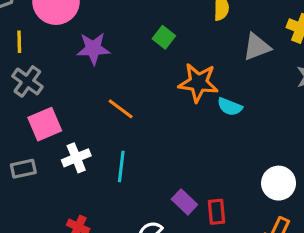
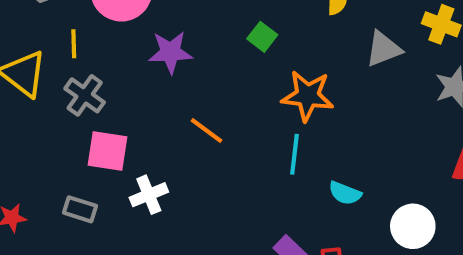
cyan semicircle: (230, 107) -> (345, 193), moved
pink square: (45, 124) -> (108, 151), turned 32
cyan line: (121, 166) -> (295, 154), moved
gray rectangle: (23, 169) -> (80, 209), turned 30

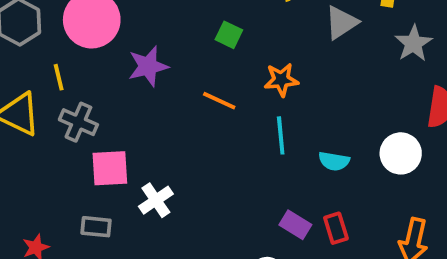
orange star: (308, 96) -> (281, 80), size x0.7
orange line: (206, 131) -> (219, 101), moved
white circle: (413, 226) -> (401, 153), moved

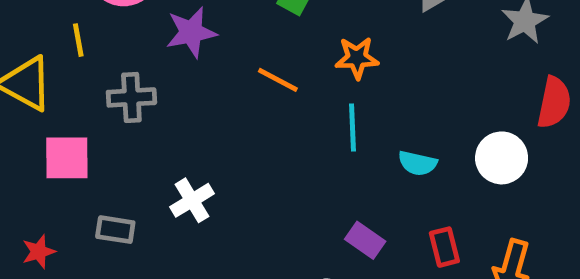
gray cross: (78, 122) -> (131, 97), moved, turned -30
pink square: (110, 168) -> (67, 158), moved
red rectangle: (336, 228) -> (444, 247), moved

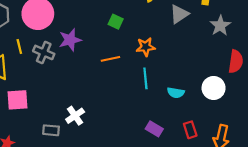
orange line: (278, 80) -> (110, 59), turned -36
gray cross: (131, 97) -> (44, 52), moved, turned 30
gray rectangle: (115, 230) -> (51, 130), moved

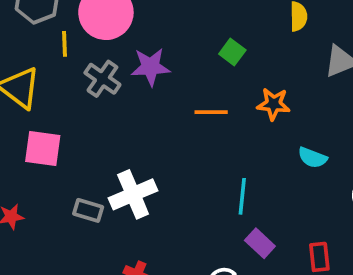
yellow line: (19, 46) -> (65, 44), moved
cyan line: (145, 78) -> (242, 196), moved
cyan semicircle: (176, 93) -> (313, 158), moved
white cross: (75, 116) -> (133, 194), size x1.4

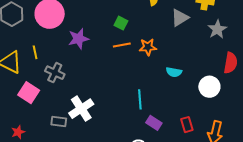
yellow line: (65, 44) -> (35, 52), moved
gray cross: (102, 79) -> (55, 73), moved
orange line: (211, 112) -> (122, 45), moved
pink square: (43, 149) -> (29, 93), turned 35

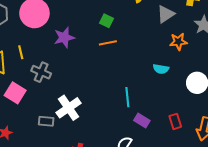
orange star: (148, 47) -> (178, 42), moved

